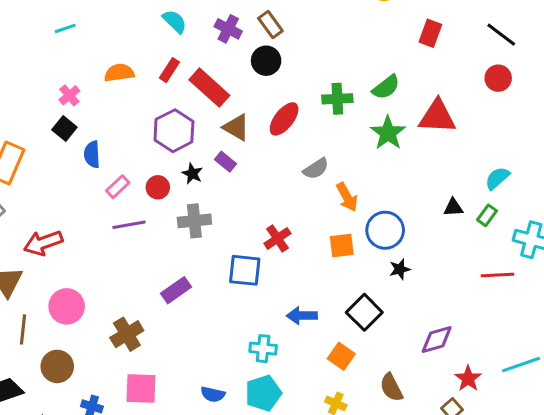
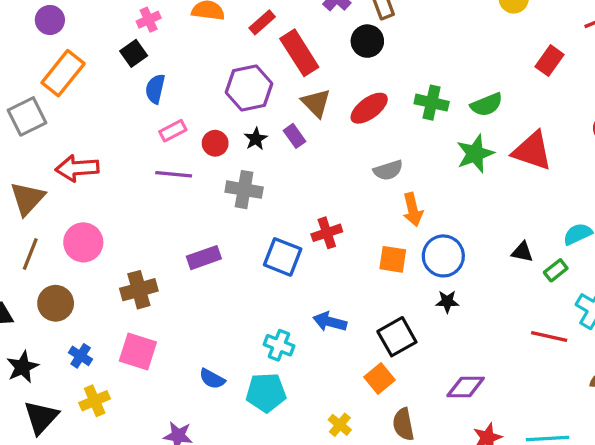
orange square: (341, 356) -> (379, 379), moved

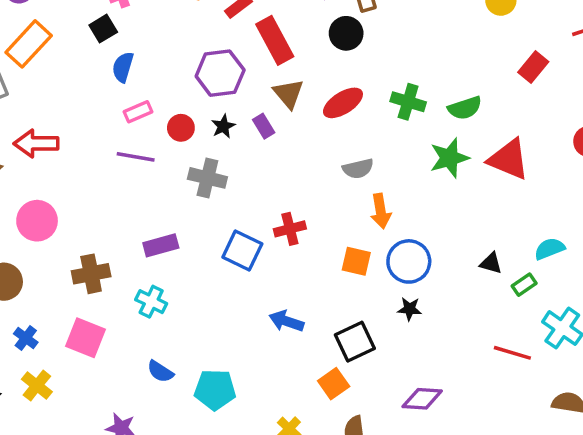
cyan cross: (279, 345) -> (151, 302), moved
yellow cross: (95, 401) -> (37, 386), turned -32

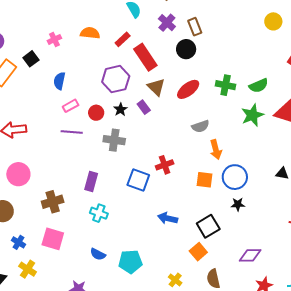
black square: (103, 29) -> (31, 59), moved
purple rectangle: (161, 245) -> (91, 182), turned -54
cyan cross: (151, 302) -> (99, 213), moved

